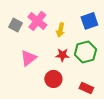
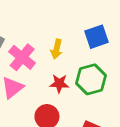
pink cross: (37, 21) -> (22, 57), moved

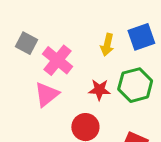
yellow arrow: (57, 49) -> (107, 45), moved

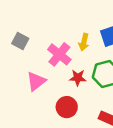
pink cross: (57, 60) -> (59, 54), moved

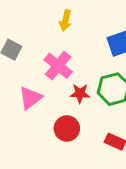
yellow arrow: (84, 42) -> (65, 20), moved

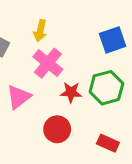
yellow arrow: (65, 20) -> (40, 31), moved

